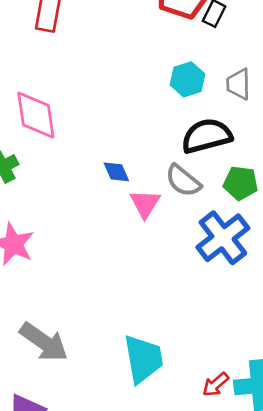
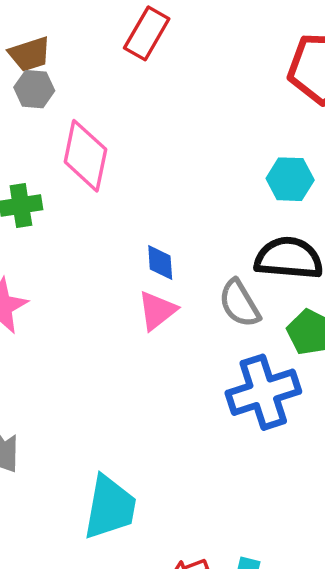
pink triangle: (145, 204) -> (157, 311), moved

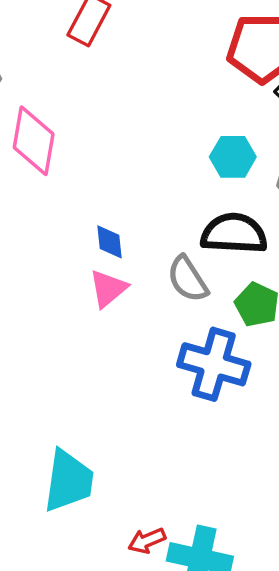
blue cross: (263, 392) -> (214, 364), turned 36

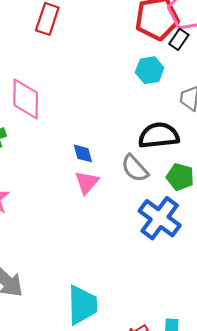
cyan hexagon: (233, 157) -> (150, 70), moved
blue cross: (214, 364) -> (160, 218), turned 30

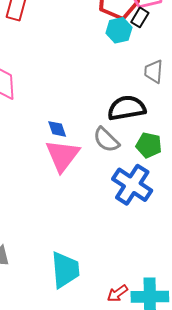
cyan hexagon: (150, 70) -> (119, 30), moved
pink triangle: (87, 182) -> (62, 156), size x1.5

